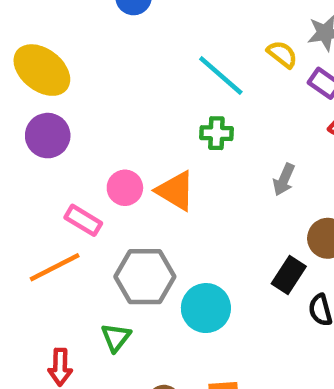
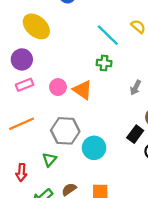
yellow ellipse: (42, 70) -> (36, 26), moved
pink rectangle: (83, 220) -> (25, 85), moved, turned -56

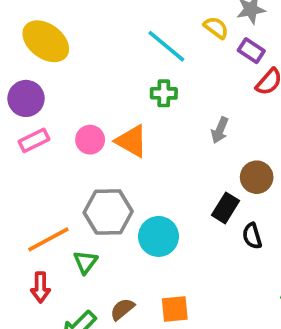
orange line: (22, 124) -> (48, 239), moved

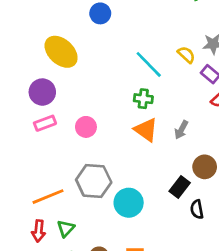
orange triangle: (131, 141) -> (146, 130), moved
green triangle: (85, 262) -> (66, 228), moved

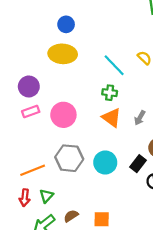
blue circle: (100, 13) -> (66, 24), moved
yellow ellipse: (61, 52) -> (63, 54), moved, turned -40
pink circle: (86, 127) -> (63, 115), size x1.5
cyan circle: (129, 203) -> (105, 162), moved

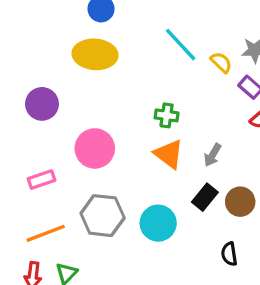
cyan line: (114, 65) -> (181, 45), moved
pink rectangle: (31, 111) -> (41, 180), moved
black rectangle: (138, 164) -> (205, 197), moved

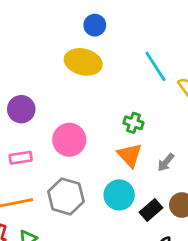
purple circle: (42, 104) -> (21, 109), moved
black rectangle: (205, 197) -> (151, 210), moved
cyan circle: (158, 223) -> (119, 195), moved

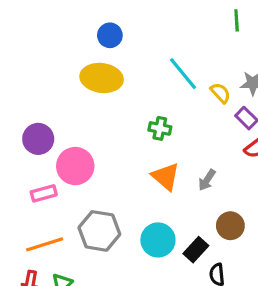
green cross: (133, 123) -> (160, 128), moved
pink circle: (69, 140) -> (75, 166), moved
cyan circle: (119, 195) -> (158, 240), moved
black rectangle: (151, 210) -> (196, 250), moved

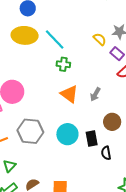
cyan line: (183, 74) -> (55, 40), moved
black rectangle: (196, 250) -> (92, 138), turned -49

